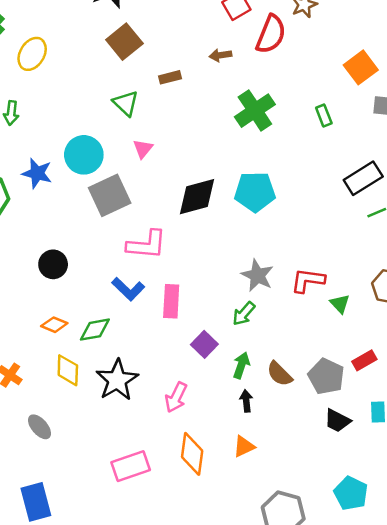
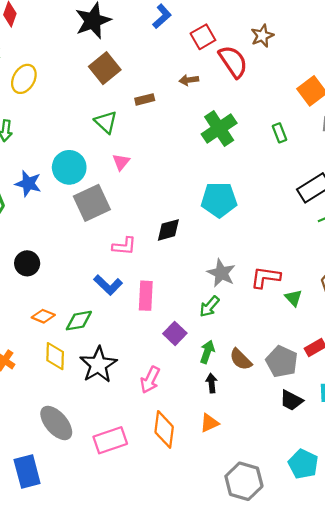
red semicircle: (271, 34) -> (233, 62), turned -56
black diamond: (197, 197) -> (168, 230), moved, size x0.7
pink L-shape: (147, 245) -> (124, 246), size x0.7
black circle: (53, 264) -> (27, 263), moved
gray ellipse: (40, 427) -> (56, 423), moved, size x1.6

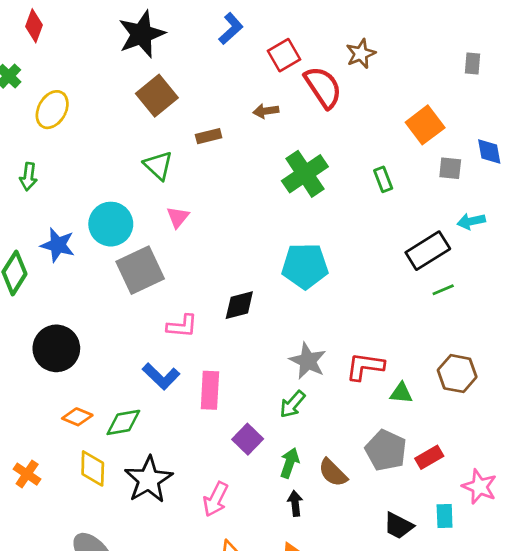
black circle: (27, 263) -> (56, 348), size x1.4
green triangle: (294, 298) -> (401, 393), turned -42
gray pentagon: (282, 362) -> (386, 450), moved

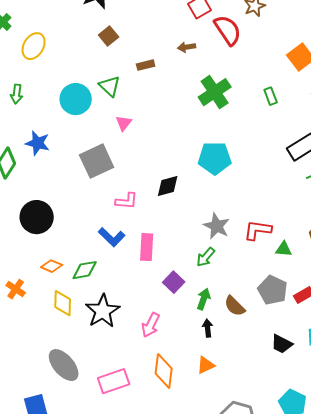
brown square: (157, 96) -> (109, 36), size x0.7
cyan circle: (111, 224) -> (76, 99), moved
orange cross: (27, 474) -> (16, 289), moved

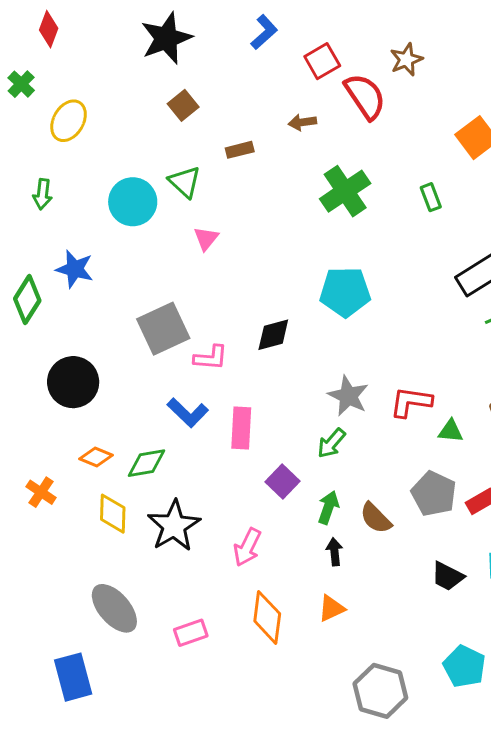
gray square: (97, 161) -> (163, 329), moved
pink rectangle: (114, 381) -> (191, 633), size x0.7

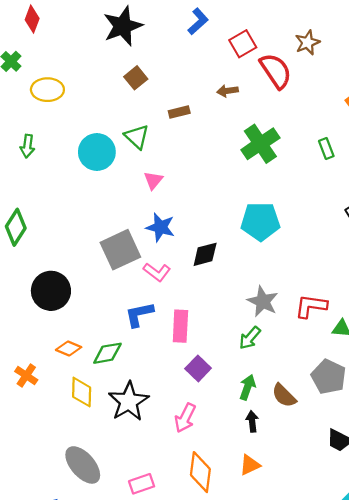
yellow ellipse: (69, 121) -> (47, 90), turned 60
blue star: (75, 269) -> (160, 227), moved
pink L-shape: (211, 358) -> (157, 272), turned 32
blue L-shape: (188, 413) -> (139, 314), turned 124
purple square: (282, 481) -> (198, 368), moved

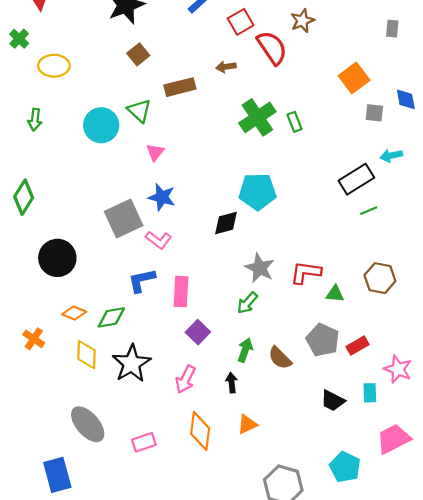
brown rectangle: (179, 112) -> (180, 87), size x1.5
green rectangle: (326, 148) -> (295, 122), moved
black diamond: (205, 254) -> (226, 223), moved
black arrow: (252, 421) -> (232, 383), moved

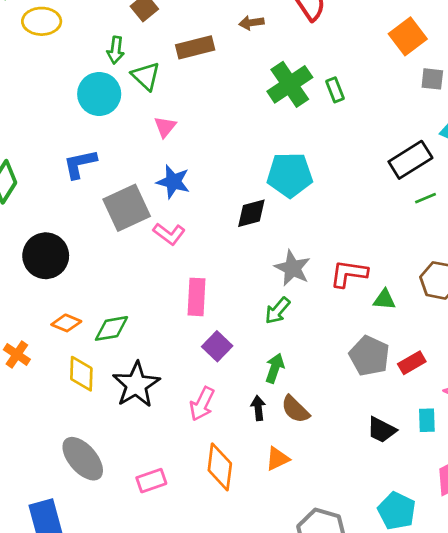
green arrow: (35, 120) -> (116, 50), moved
blue L-shape: (142, 280) -> (80, 164), moved
brown semicircle: (280, 358) -> (295, 409), moved

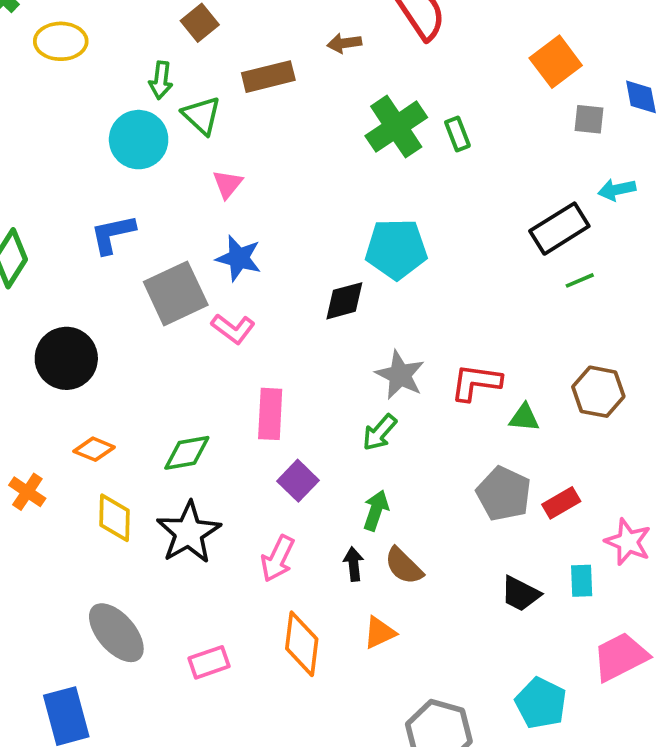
green diamond: (112, 328) -> (187, 453), moved

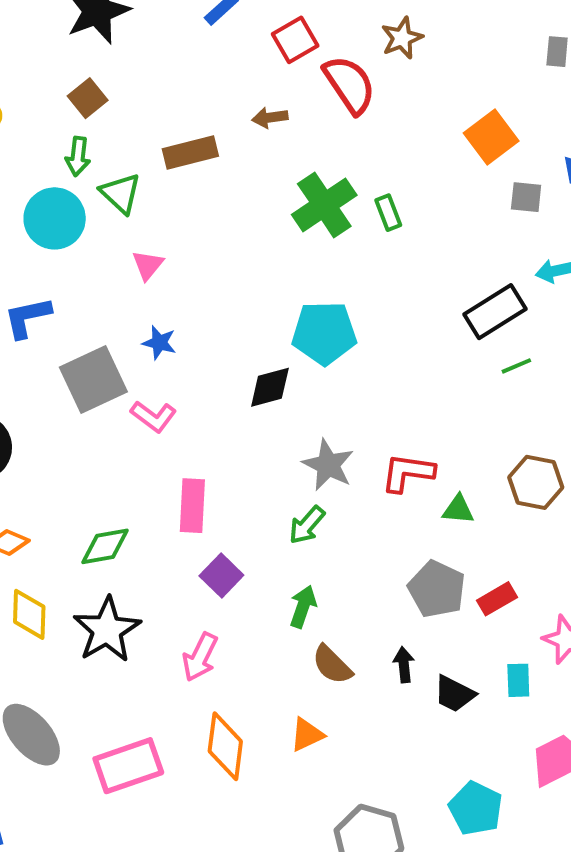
brown square: (200, 23) -> (88, 98), moved
blue star: (239, 258) -> (159, 343), size x0.7
black arrow: (354, 564) -> (404, 665), moved
pink rectangle: (209, 662) -> (128, 766), size x1.6

